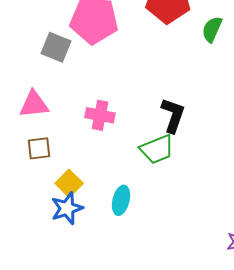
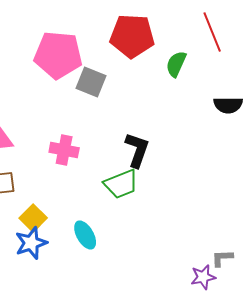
gray square: (56, 47) -> (91, 82), moved
cyan ellipse: (121, 200) -> (85, 235), turned -44

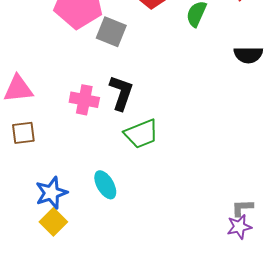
black L-shape: (137, 150) -> (121, 93), moved
yellow square: (33, 218) -> (53, 222), moved
purple star: (203, 277) -> (239, 227), moved

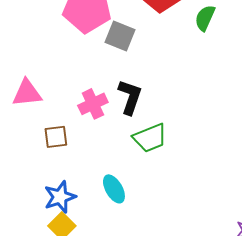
pink cross: (84, 100) -> (93, 104), turned -36
brown square: (23, 133) -> (56, 137), moved

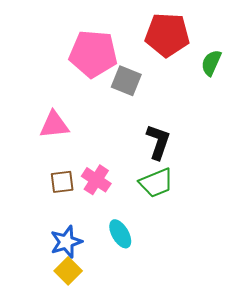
pink triangle: (27, 93) -> (54, 125), moved
black L-shape: (130, 97) -> (158, 142), moved
pink cross: (93, 104) -> (96, 180), moved, turned -32

